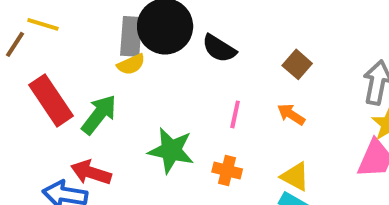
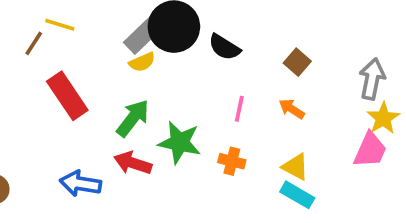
gray rectangle: (131, 36) -> (142, 36), turned 42
green arrow: (99, 114) -> (133, 118), moved
red arrow: (91, 172) -> (133, 163), moved

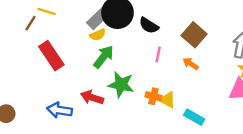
brown square: (297, 62) -> (194, 35), size x1.5
pink line: (239, 109) -> (158, 54), moved
green arrow: (133, 118) -> (104, 57), moved
yellow triangle: (295, 167) -> (167, 100), moved

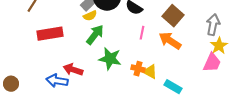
red rectangle: (51, 56) -> (50, 34), turned -65
orange arrow: (191, 64) -> (170, 41), size x1.6
red arrow: (92, 97) -> (73, 70), moved

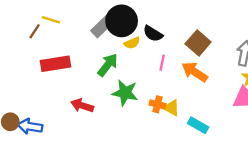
yellow semicircle: (90, 16) -> (132, 43), moved
blue arrow: (57, 81) -> (30, 126), moved

